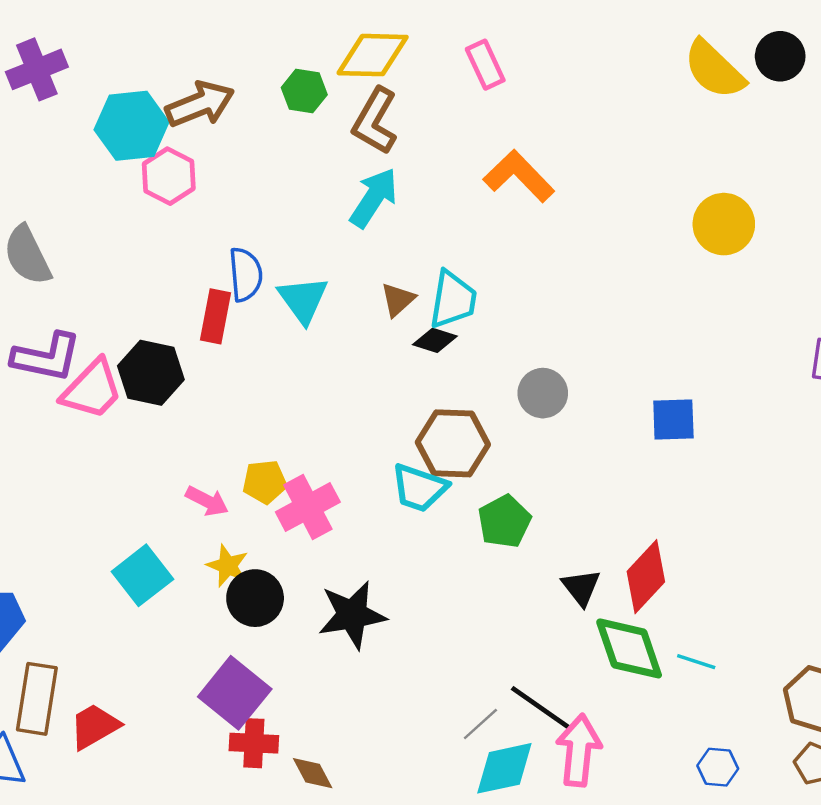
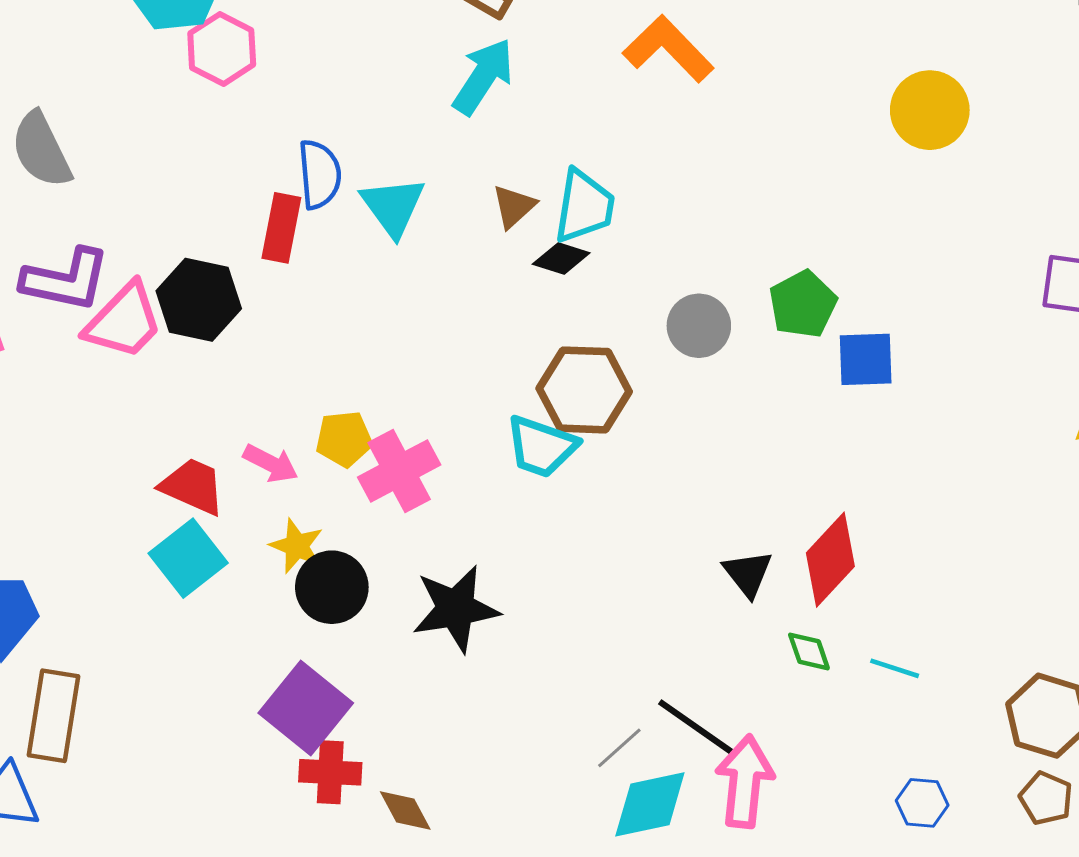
green pentagon: (504, 521) -> (803, 304), moved
green diamond: (629, 648) -> (809, 651), size x0.5
red trapezoid: (94, 726) -> (193, 486), moved, turned 54

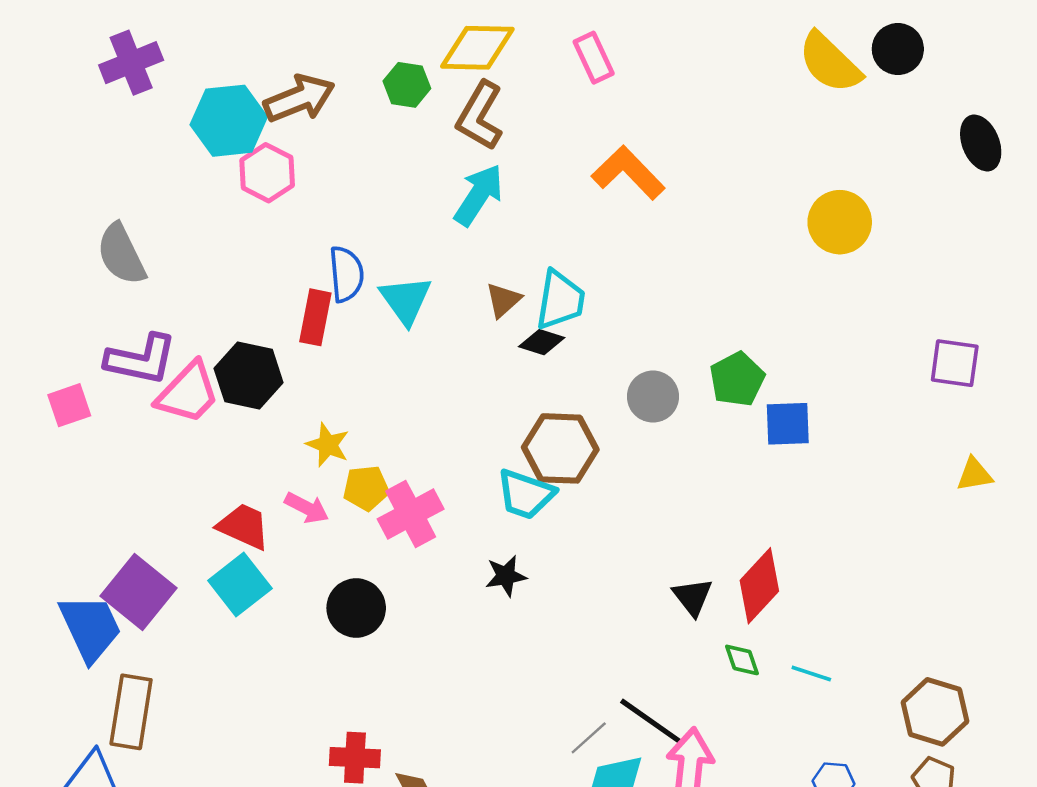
yellow star: (297, 546) -> (328, 445), moved
black star: (456, 609) -> (506, 576), moved, size x0.6
purple square: (306, 708) -> (139, 592), moved

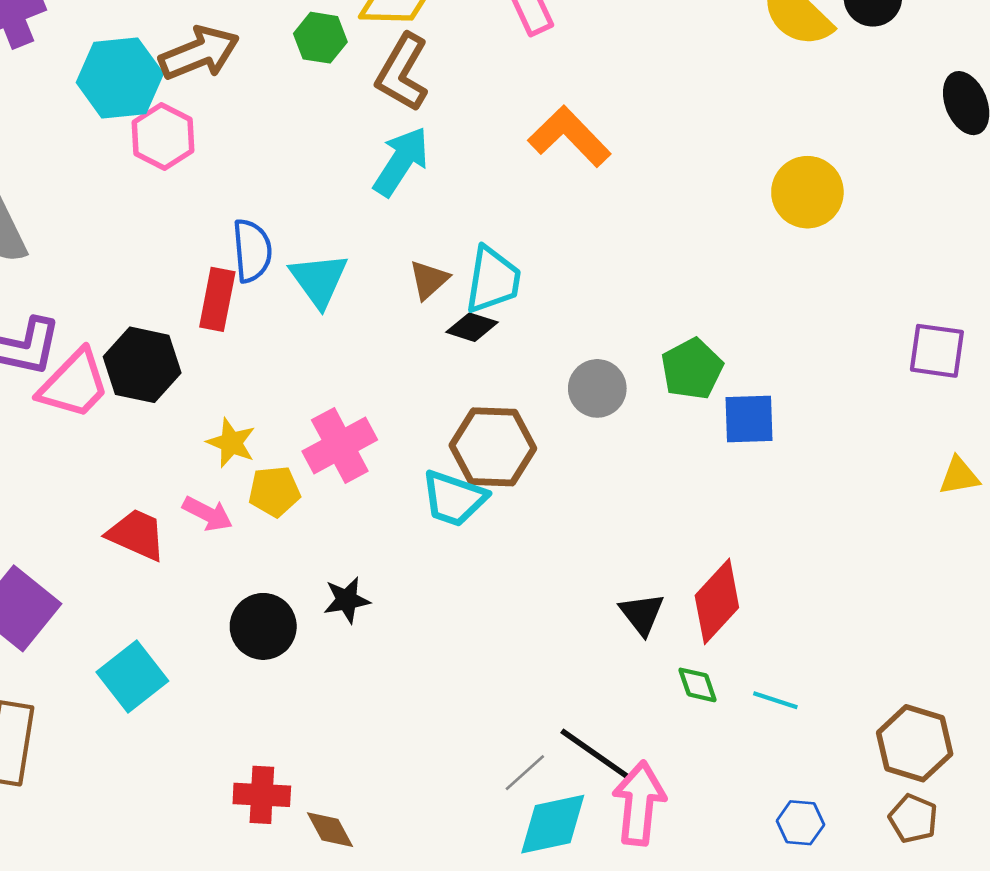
pink cross: (411, 514) -> (340, 445), moved
black star: (506, 576) -> (347, 600), moved
cyan square: (240, 584) -> (132, 677), moved

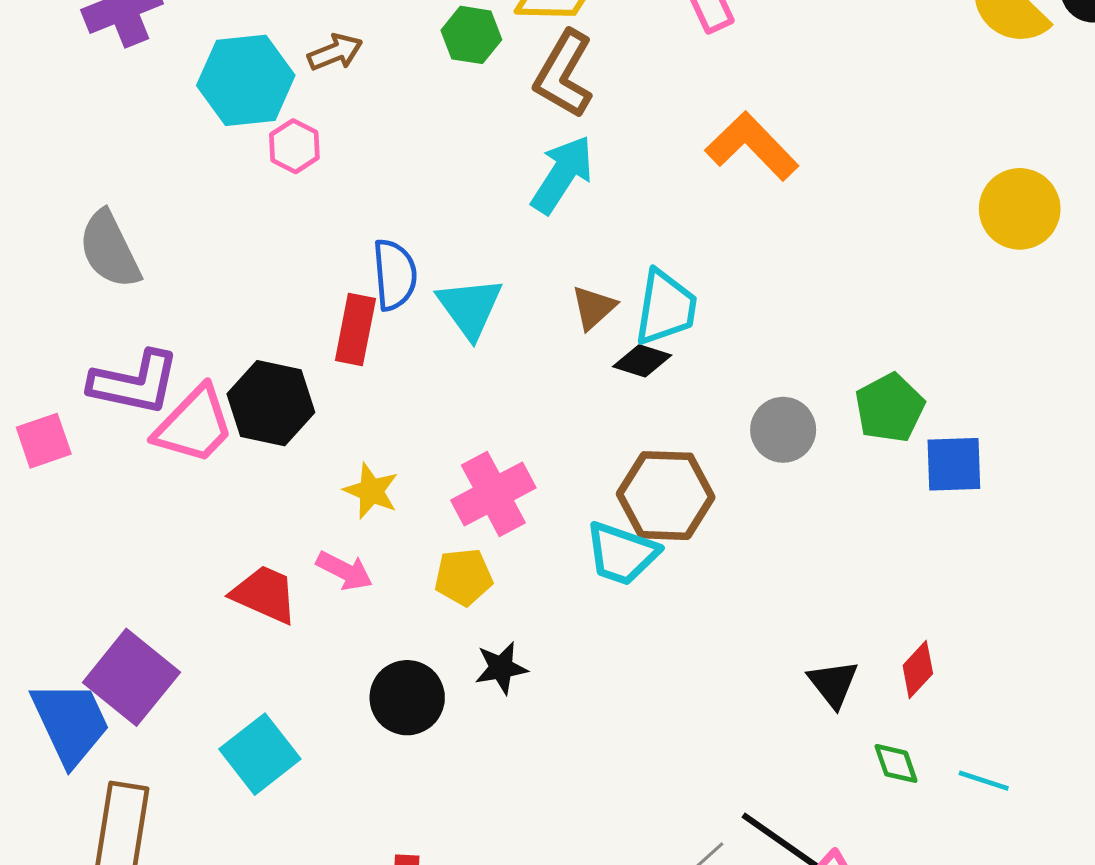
brown arrow: (199, 53) -> (335, 52), size x0.6
pink hexagon: (163, 136) -> (294, 146), size x0.7
yellow pentagon: (274, 491) -> (464, 577), moved
red diamond: (717, 601) -> (918, 669), size x0.6

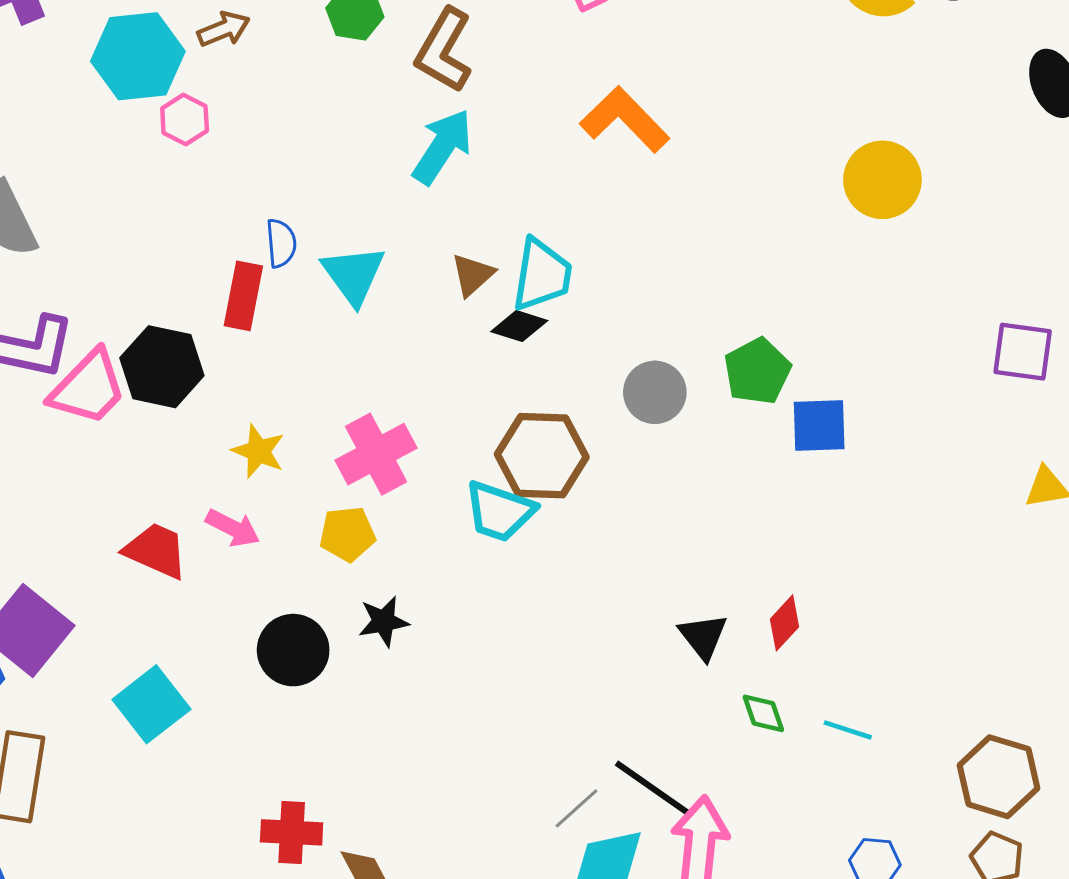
blue semicircle: (395, 275) -> (281, 243), size x0.7

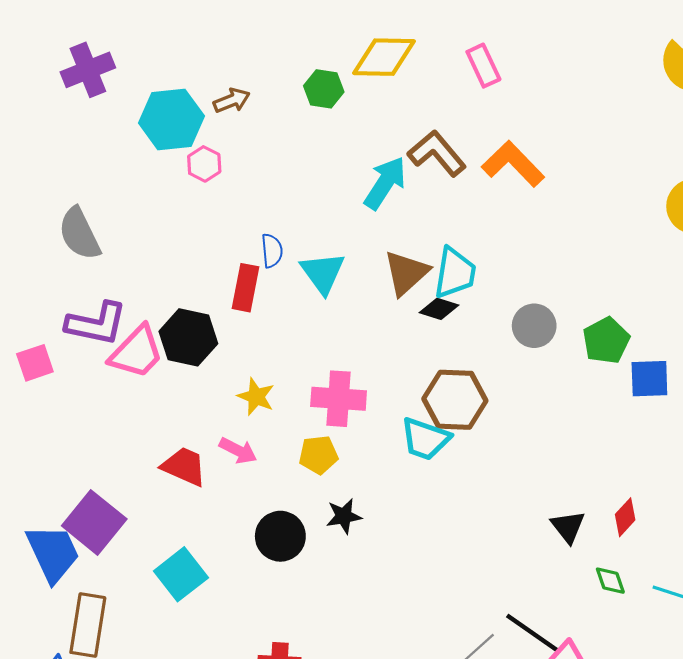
brown L-shape: (444, 50) -> (437, 153), moved, turned 110
brown triangle: (472, 275) -> (406, 273), size x1.5
gray circle: (655, 392) -> (534, 326), moved
pink cross: (376, 454) -> (339, 399), turned 32

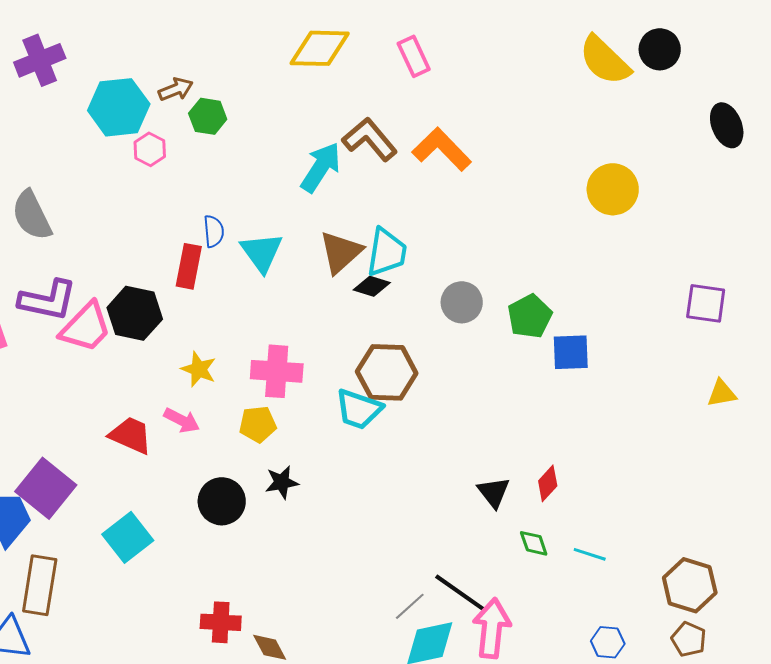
green hexagon: (324, 89) -> (208, 116), moved

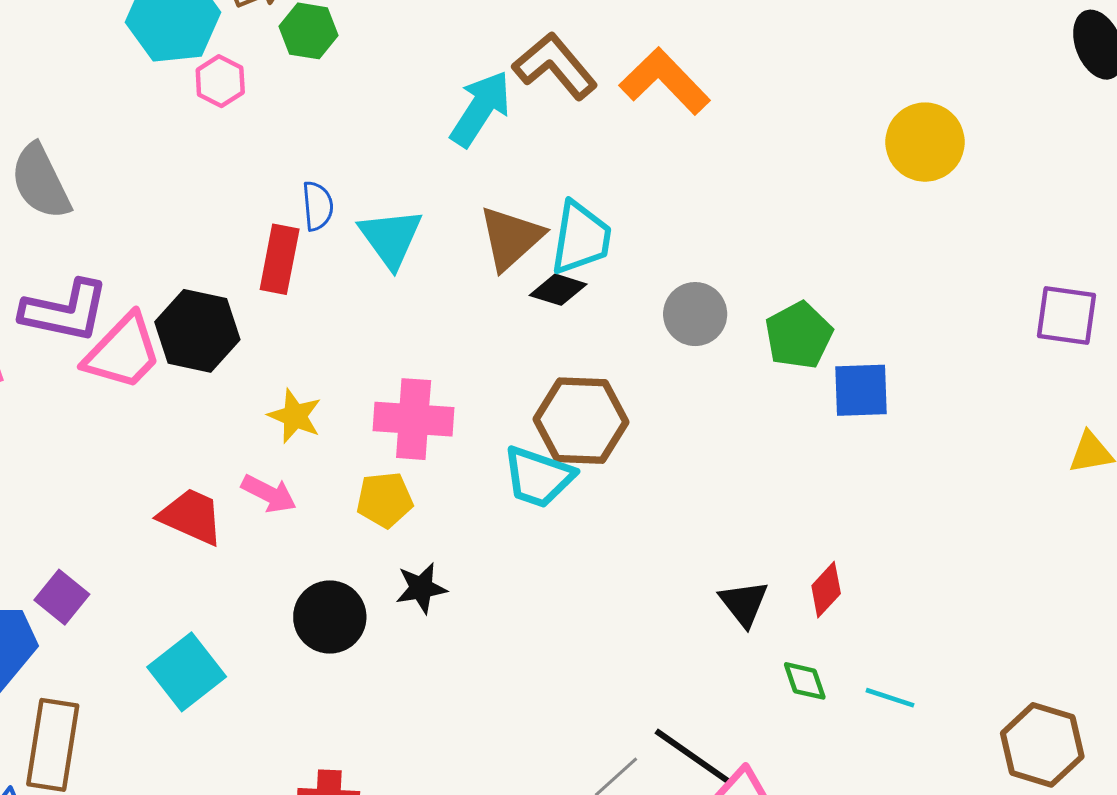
purple square: (46, 488) -> (62, 597), size x0.6

